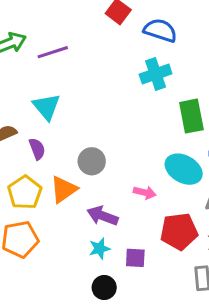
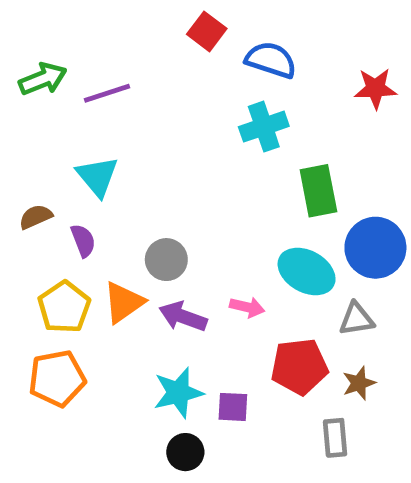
purple arrow: (103, 216) -> (183, 317), moved
cyan star: (99, 249) -> (178, 393), size x1.5

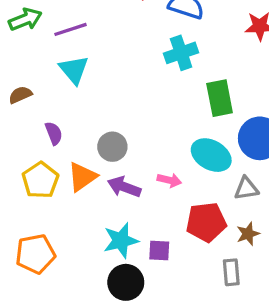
cyan triangle: (97, 176) -> (74, 70), moved
brown semicircle: (36, 217) -> (20, 95), moved
orange pentagon: (57, 378) -> (35, 254), moved
black circle: (185, 452) -> (126, 282), size x1.4

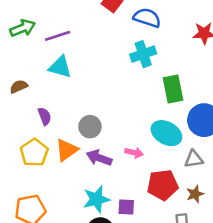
cyan triangle: (74, 70) -> (60, 67), turned -35

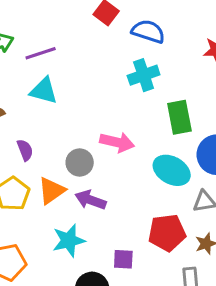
pink arrow: (134, 153) -> (117, 142), moved, size x1.5
cyan star: (96, 199) -> (69, 241), moved

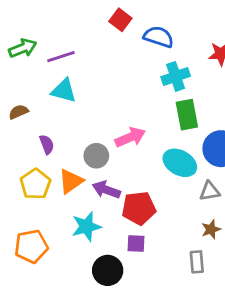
cyan cross: (144, 75) -> (176, 76), moved
pink arrow: (117, 142) -> (130, 137), turned -36
red pentagon: (167, 233) -> (139, 208), moved

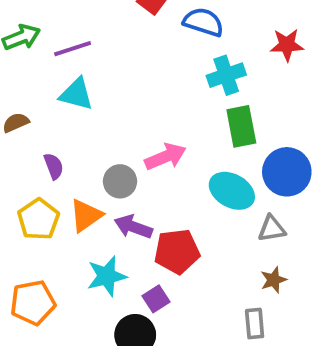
purple square: (136, 244) -> (156, 299), moved, turned -36

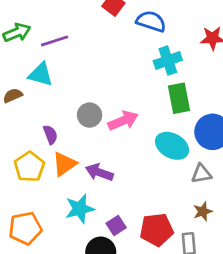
cyan triangle: (76, 94) -> (41, 74), moved
purple semicircle: (54, 166) -> (50, 135), moved
gray circle: (120, 181) -> (90, 115), moved
red pentagon: (177, 251) -> (157, 230), moved

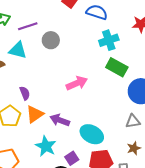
green rectangle: (179, 98) -> (117, 67), turned -50
gray circle: (90, 115) -> (51, 40), moved
cyan ellipse: (172, 146) -> (92, 134), moved
cyan star: (80, 209) -> (46, 146), turned -30

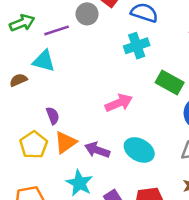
gray circle: (51, 40) -> (87, 14), moved
cyan cross: (109, 40) -> (137, 46), moved
cyan ellipse: (92, 134) -> (139, 150), moved

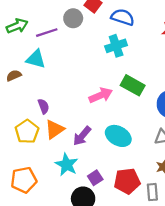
green rectangle: (170, 83) -> (133, 85), moved
purple arrow: (97, 150) -> (82, 136), turned -70

